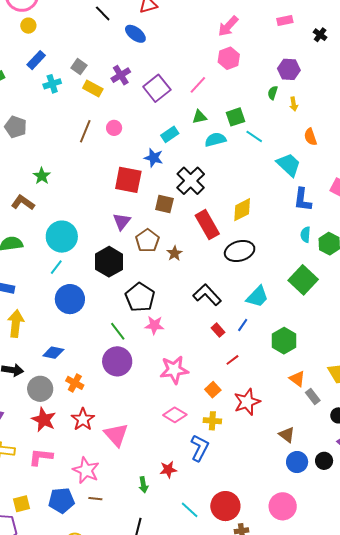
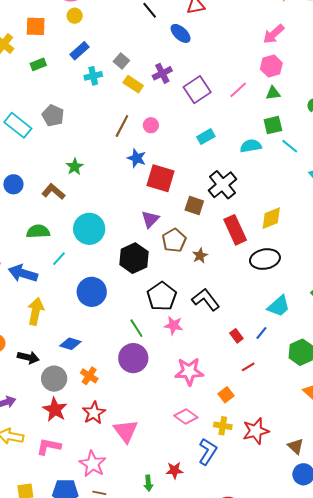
green triangle: (199, 117) -> (273, 93), moved
blue star: (154, 158) -> (137, 158), moved
cyan line: (56, 267) -> (59, 259), moved
black L-shape: (207, 295) -> (206, 300), moved
red star: (247, 402) -> (256, 431), moved

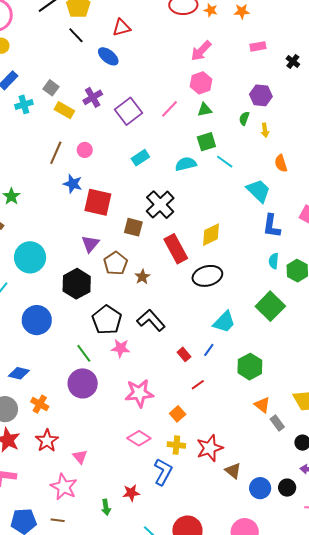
pink triangle: (126, 431) -> (80, 457), size x0.6
brown triangle: (296, 446) -> (233, 471), moved
pink star: (93, 464) -> (64, 487), moved

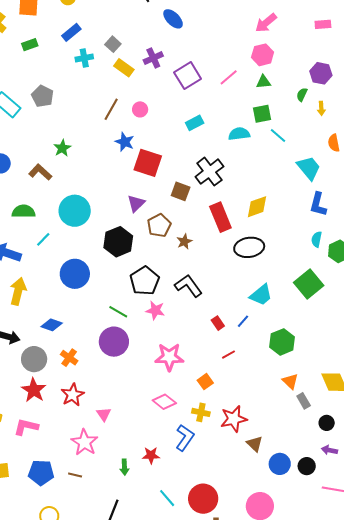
green line: (84, 353) -> (118, 312), turned -30

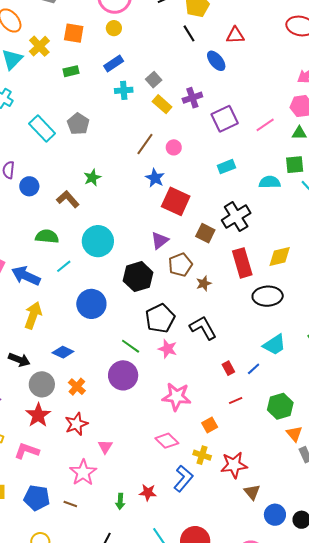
green hexagon: (282, 342) -> (280, 406), moved

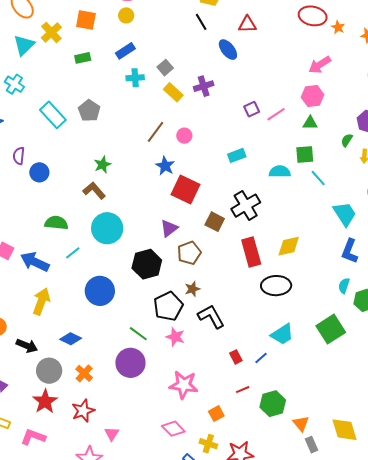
purple square: (225, 119) -> (252, 109), moved, size x0.6
brown L-shape: (68, 199) -> (94, 191), moved
brown star: (204, 283) -> (192, 289), moved
green hexagon: (280, 406) -> (273, 404), moved

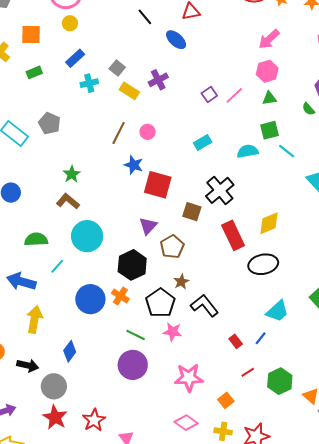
green semicircle: (347, 140) -> (308, 109), turned -64
blue diamond: (71, 339) -> (70, 351), turned -70
orange cross: (84, 373) -> (120, 296), moved

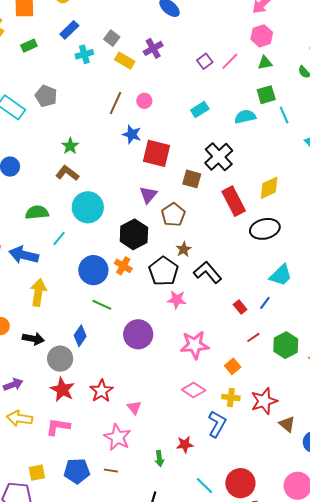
cyan line: (287, 151) -> (284, 115), turned 30
green line: (136, 335) -> (102, 305), moved
blue diamond: (70, 351) -> (80, 336), moved

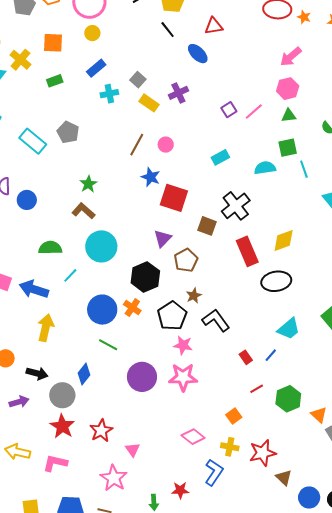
pink star: (195, 345) -> (183, 377), moved
purple arrow: (13, 385) -> (19, 402), moved

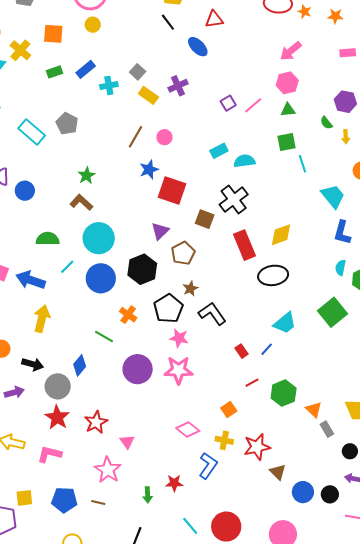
blue rectangle: (96, 68) -> (86, 69), moved
cyan semicircle: (265, 168) -> (244, 161), moved
blue star: (151, 177) -> (149, 169), turned 30
orange cross: (132, 308) -> (128, 315), moved
blue circle: (102, 310) -> (101, 278), moved

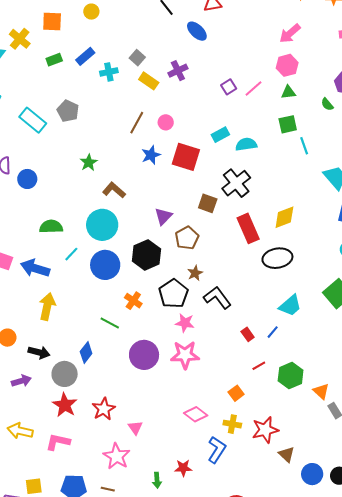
red square: (172, 191) -> (186, 157), moved
brown L-shape: (81, 202) -> (114, 190), moved

